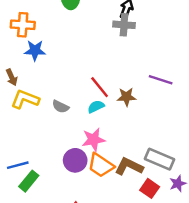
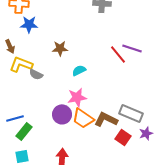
red line: (100, 87) -> (118, 54), moved
brown star: (126, 97) -> (60, 48), moved
gray semicircle: (61, 107) -> (36, 74), moved

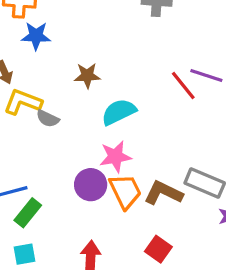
cyan semicircle: (79, 70) -> (119, 112), size x1.5
orange trapezoid: (83, 118) -> (125, 191), turned -150
red square: (123, 137) -> (158, 249), moved

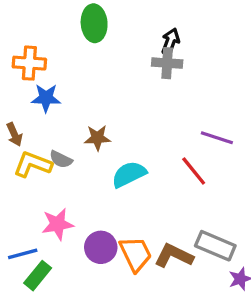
red line: (183, 85) -> (194, 171), moved
gray semicircle: (48, 119) -> (61, 159), moved
pink star: (115, 157) -> (58, 224), moved

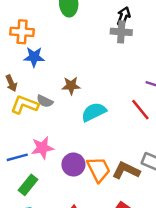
blue line: (23, 254) -> (17, 157), moved

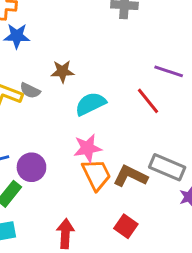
pink star: (42, 148) -> (88, 148), moved
purple circle: (73, 165) -> (31, 167), moved

